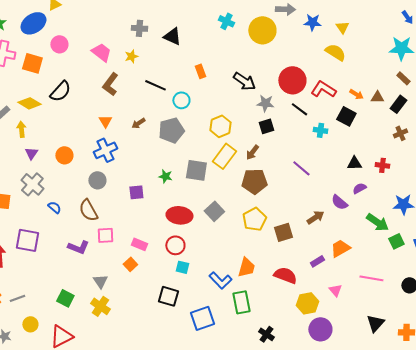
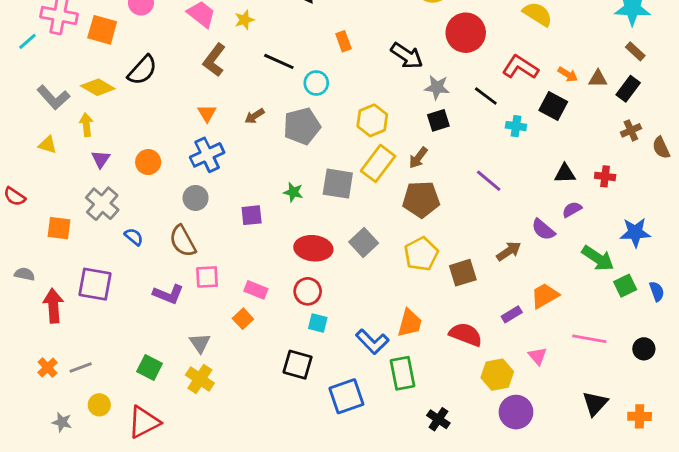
red circle: (292, 80) -> (466, 33), moved

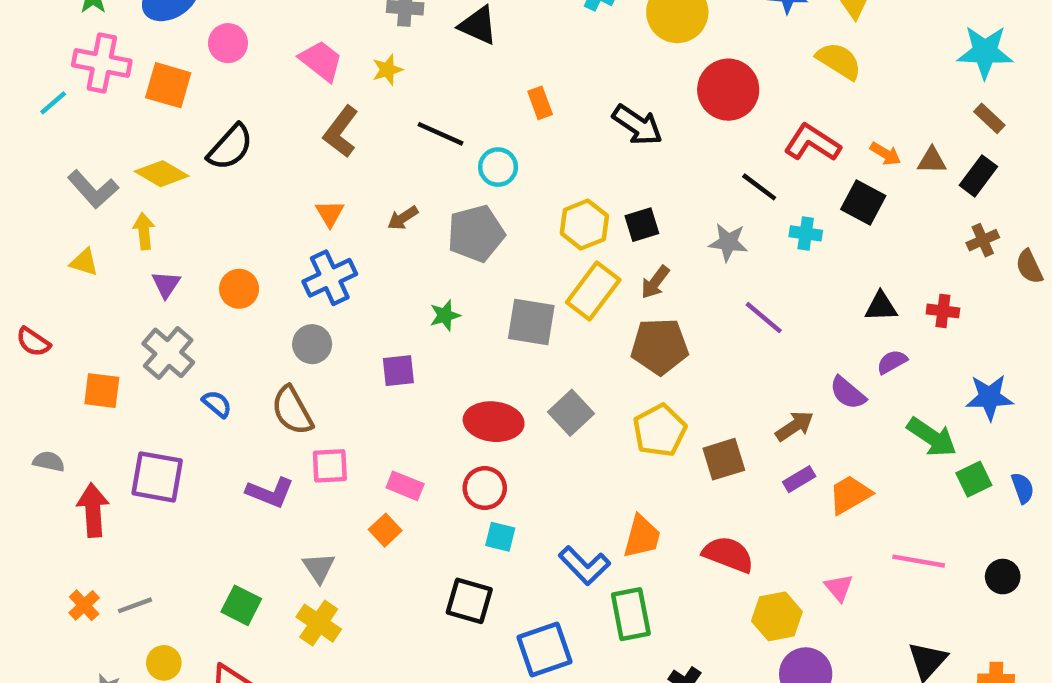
gray star: (437, 87) -> (728, 242), moved
black square: (438, 120) -> (642, 225), moved
green star: (293, 192) -> (445, 315), moved, turned -30
purple rectangle: (512, 314) -> (799, 479), moved

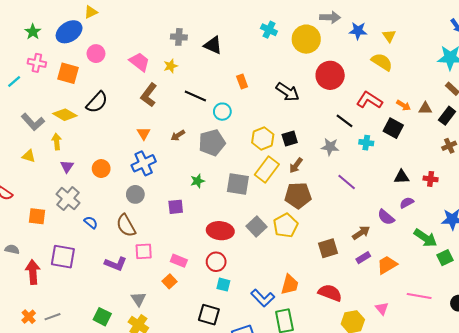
pink cross: (102, 63) -> (37, 63), size x0.7
yellow pentagon: (660, 430) -> (286, 225), moved

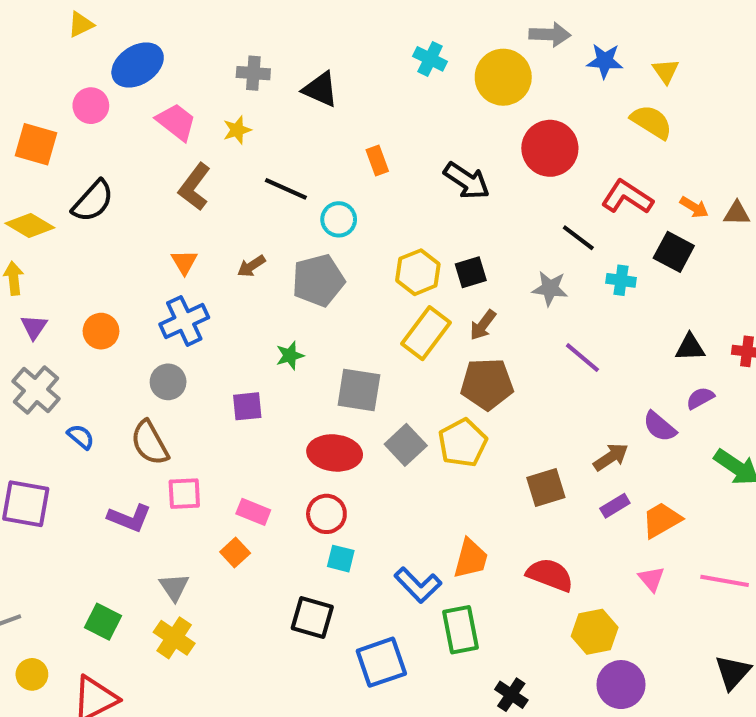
blue ellipse: (69, 32) -> (138, 65), moved
gray square: (238, 184) -> (359, 390), moved
pink triangle: (382, 308) -> (651, 579), moved

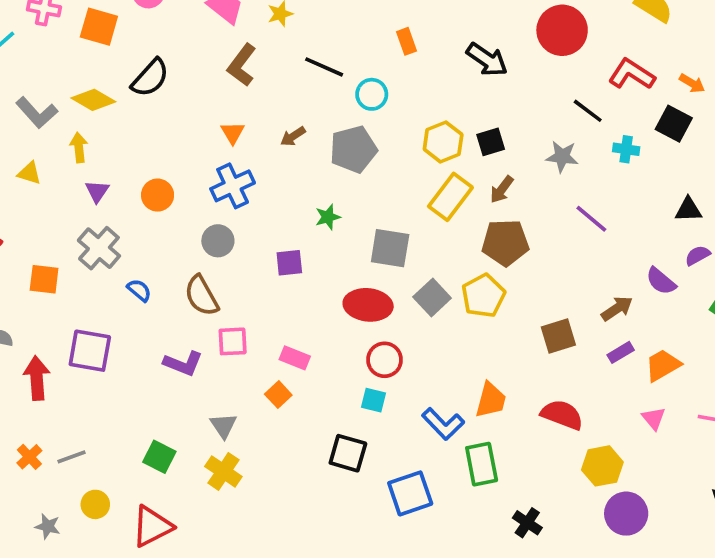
red circle: (326, 514) -> (385, 360), moved

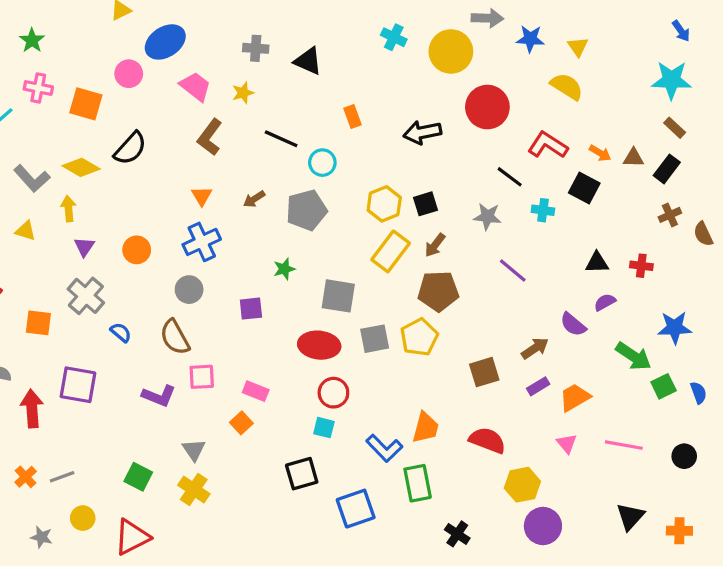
black arrow: (487, 60) -> (422, 132), turned 135
gray square: (432, 298) -> (375, 339), turned 32
black square: (348, 453) -> (302, 474), turned -32

